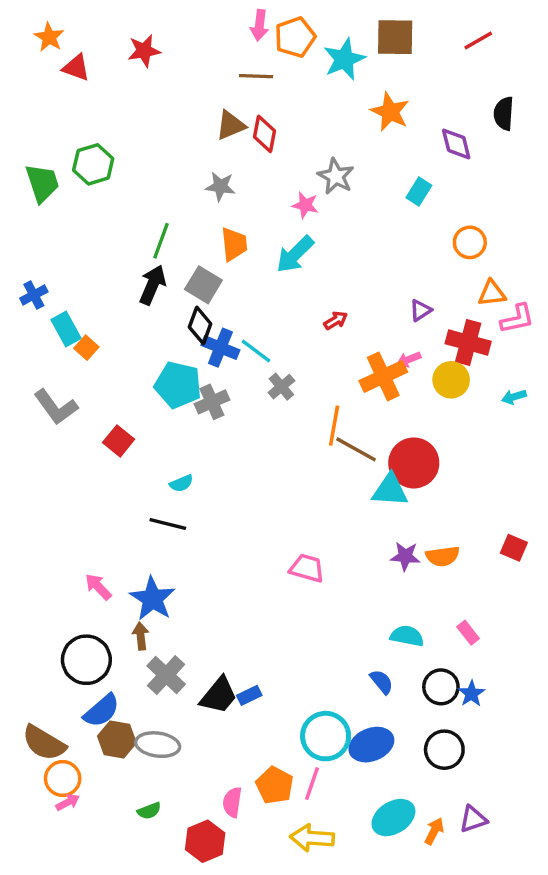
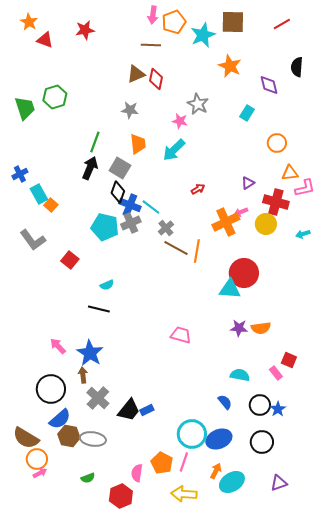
gray cross: (212, 402) -> (131, 223), moved
brown line: (356, 449) -> (176, 248), moved
red square: (514, 548) -> (289, 360), moved
orange arrow: (434, 831) -> (216, 471), moved

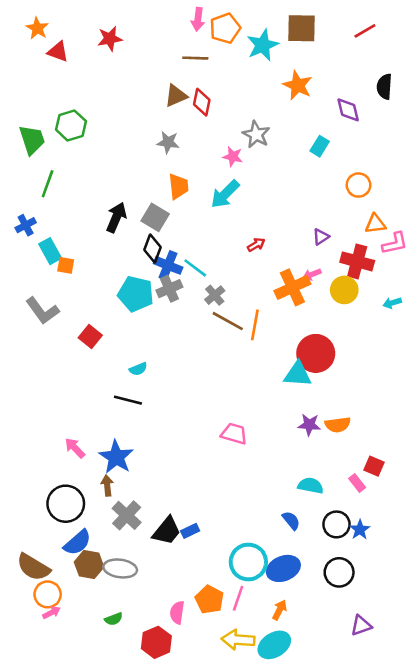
green line: (95, 142) -> (48, 184), moved
orange square: (51, 205) -> (66, 265), turned -32
cyan ellipse: (232, 482) -> (274, 645), moved

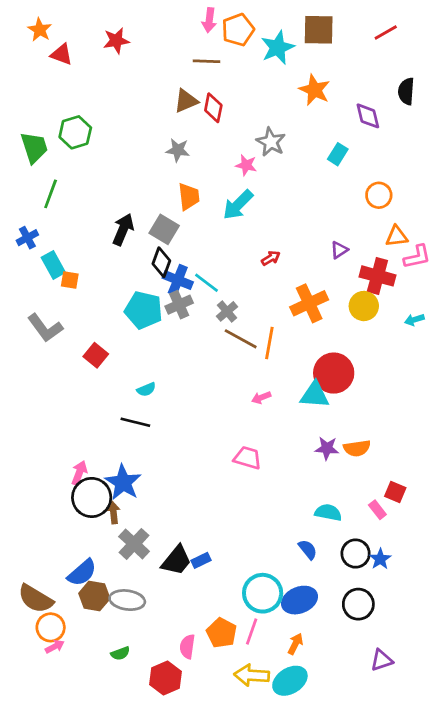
pink arrow: (312, 274) -> (261, 398), moved
pink arrow: (75, 448) -> (79, 473), turned 65
black circle: (66, 504) -> (92, 497), moved

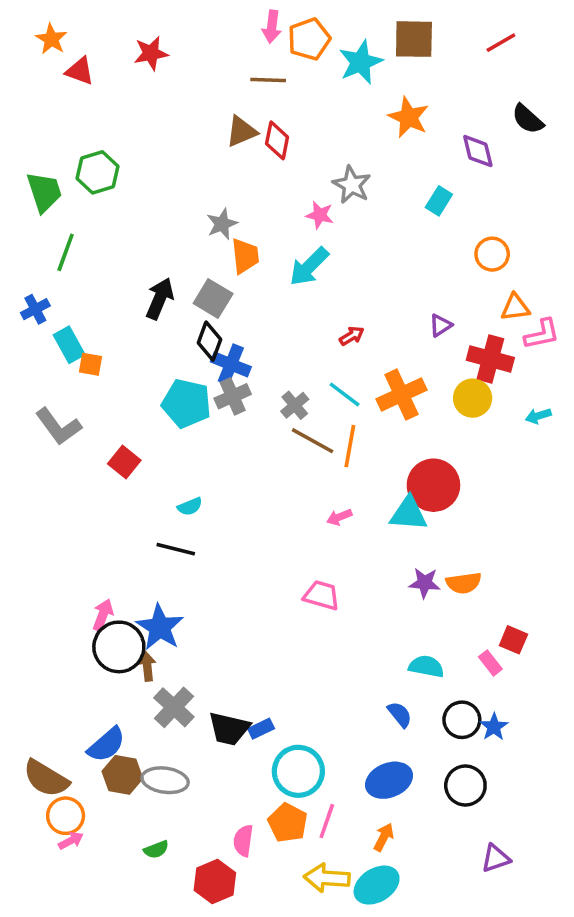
black semicircle: (406, 91) -> (528, 119), turned -52
gray star: (178, 150) -> (222, 224), moved, turned -30
cyan line: (207, 283) -> (345, 395), moved
black trapezoid: (176, 560) -> (229, 729), turned 64
cyan circle: (263, 593) -> (298, 771), moved

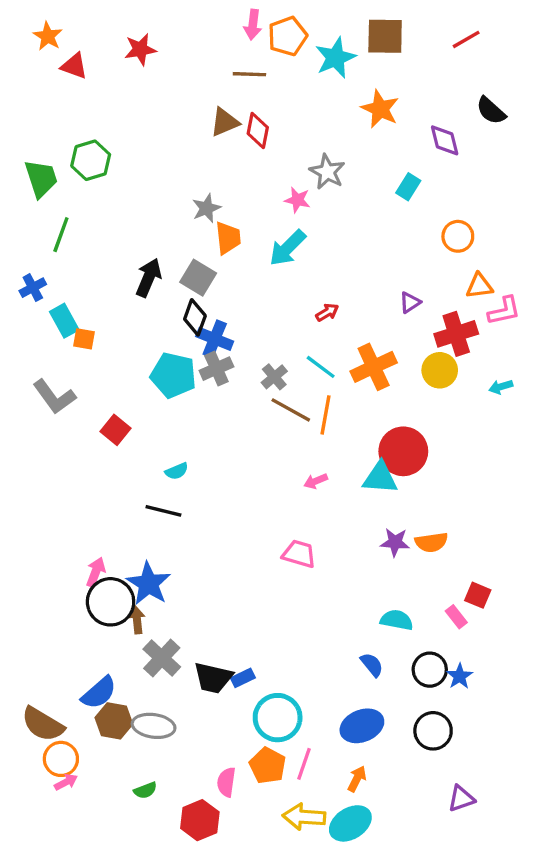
red cross: (490, 359) -> (456, 334), turned -33

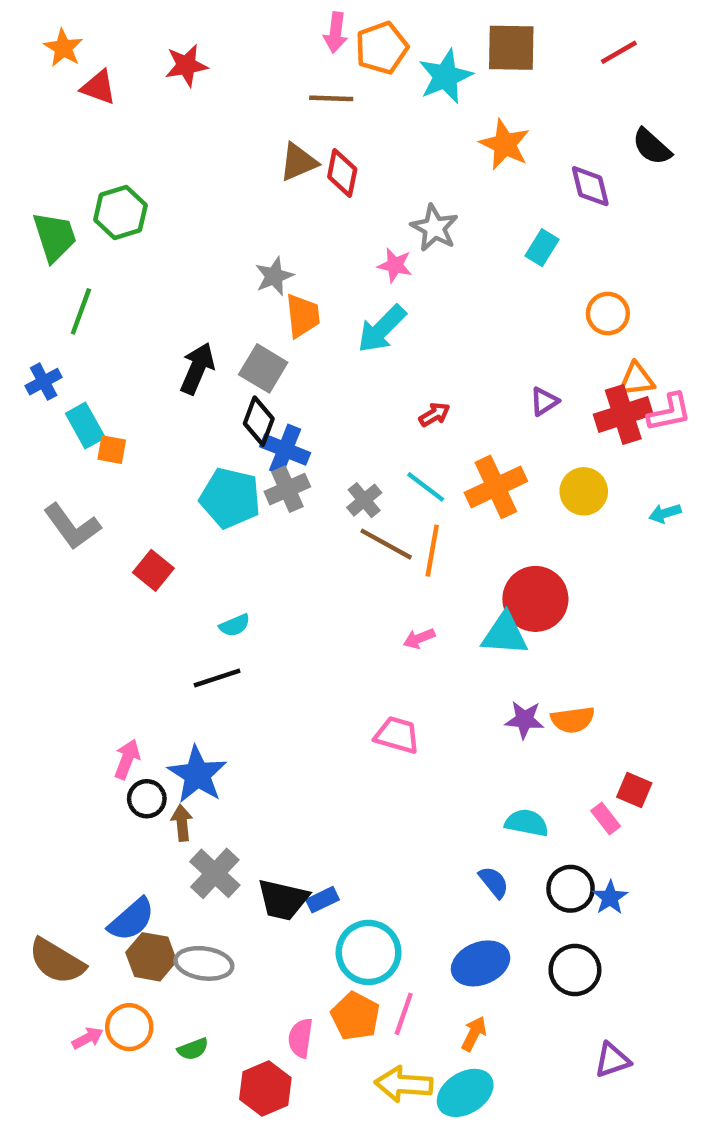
red cross: (456, 334) -> (623, 415), moved
black line: (163, 511) -> (217, 678), turned -32
black circle: (111, 602) -> (147, 799), size x0.6
orange circle: (61, 759) -> (129, 1027), moved

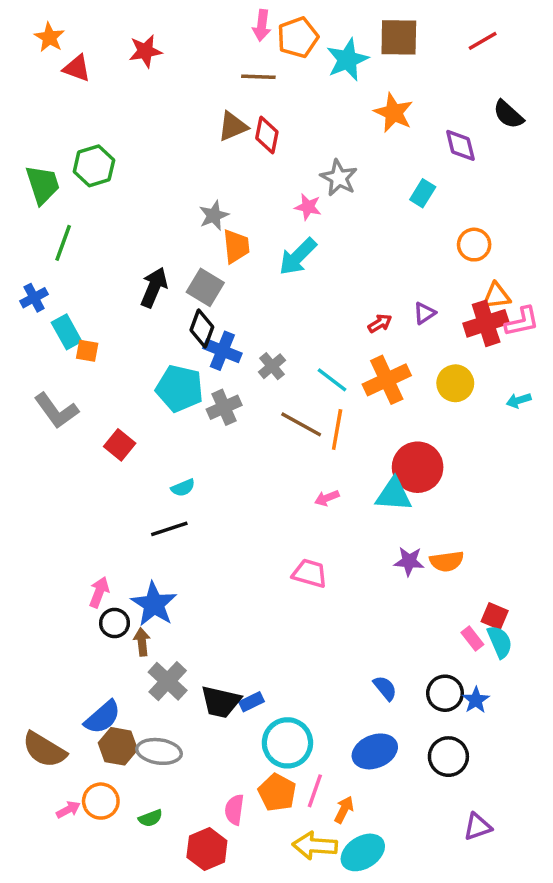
red arrow: (434, 415) -> (380, 323), moved
gray cross: (287, 489) -> (224, 407), moved
gray cross: (364, 500) -> (272, 366), moved
cyan semicircle: (527, 823) -> (500, 642), moved, turned 56
orange arrow: (474, 1034) -> (344, 810), moved

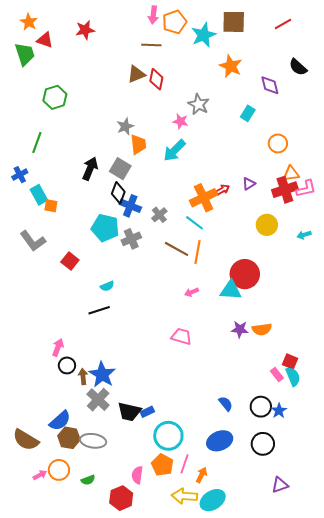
green trapezoid: (43, 185) -> (25, 54), moved
orange cross: (387, 380) -> (204, 198), moved
blue star: (154, 604) -> (102, 375), moved

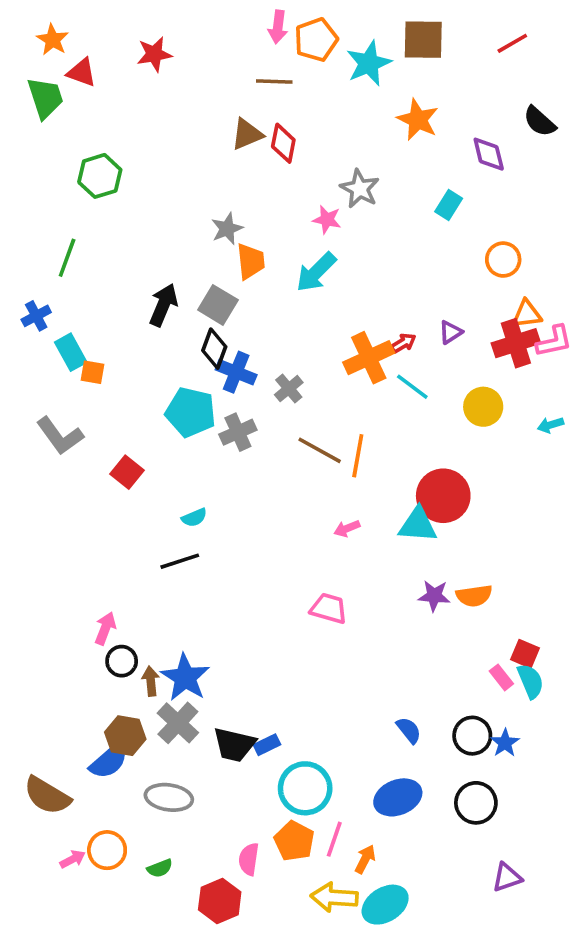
cyan line: (195, 223) -> (412, 387), moved
brown hexagon: (69, 438) -> (125, 736), moved

